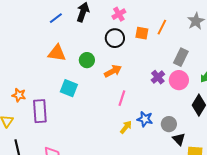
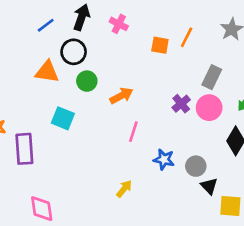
pink cross: (119, 14) -> (119, 24), moved, turned -32
black circle: (115, 38) -> (74, 52), moved
yellow arrow: (126, 127) -> (124, 189), moved

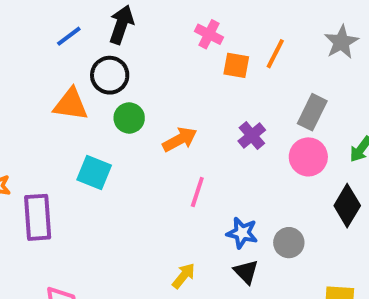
pink cross: (119, 24) -> (209, 34), moved
purple cross: (181, 104) -> (252, 136), moved
black triangle: (209, 186) -> (246, 272), moved

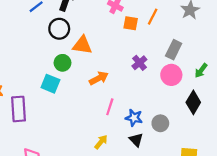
orange triangle: (71, 104) -> (82, 45), moved
green circle: (129, 118) -> (62, 63), moved
orange arrow: (180, 139) -> (99, 78), moved
pink line: (197, 192) -> (110, 107), moved

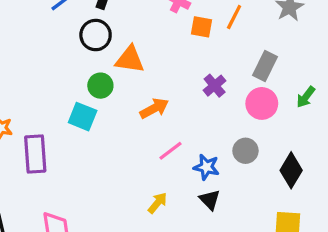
black diamond: (193, 102) -> (291, 170), moved
pink line: (110, 107) -> (171, 151), turned 35
gray circle: (160, 123) -> (245, 151), moved

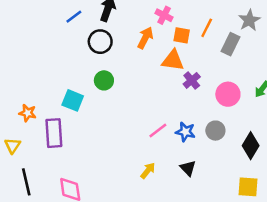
orange triangle: (130, 59) -> (173, 60), moved
gray rectangle: (265, 66) -> (230, 44), moved
orange arrow: (154, 108) -> (145, 38), moved, turned -35
cyan square: (83, 117) -> (73, 100), moved
blue star: (206, 167) -> (185, 132), moved

